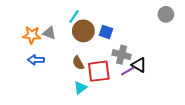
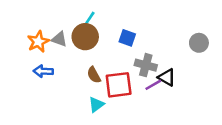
gray circle: (166, 14) -> (199, 43), moved
brown circle: (83, 31) -> (85, 37), moved
orange star: (32, 35) -> (38, 42), turned -30

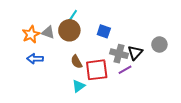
gray circle: (199, 43) -> (159, 44), moved
black triangle: (167, 77) -> (135, 53), moved, turned 42

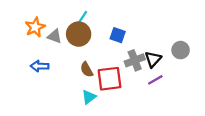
orange star: (31, 34) -> (35, 27), moved
gray cross: (119, 54) -> (135, 60), turned -36
purple line: (125, 70) -> (155, 80), moved

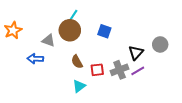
orange star: (35, 27) -> (13, 30), moved
gray triangle: (55, 36) -> (48, 40), moved
gray cross: (135, 60) -> (120, 70), moved
red square: (110, 79) -> (97, 70), size x0.6

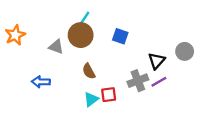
blue arrow: (35, 59) -> (41, 82), moved
red square: (97, 70) -> (109, 95), moved

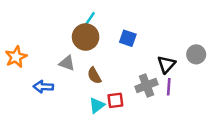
orange star: (15, 35) -> (16, 57), moved
gray triangle: (56, 47) -> (67, 63), moved
purple line: (159, 82) -> (169, 87), turned -56

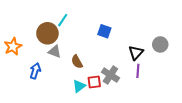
cyan line: (89, 20) -> (63, 20), moved
brown circle: (86, 37) -> (47, 33), moved
gray cross: (146, 85) -> (110, 75), moved, turned -36
blue arrow: (43, 87) -> (35, 71), turned 105

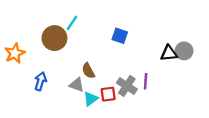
gray triangle: (55, 52) -> (77, 85), moved
black triangle: (136, 53) -> (169, 53), moved, turned 42
purple line: (138, 71) -> (146, 81), moved

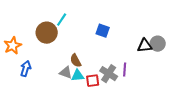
blue arrow: (40, 81) -> (26, 69), moved
cyan triangle: (91, 99) -> (78, 76), moved, turned 32

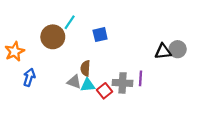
blue square: (103, 31) -> (100, 35), moved, turned -32
brown semicircle: (76, 61) -> (85, 68), turned 32
gray cross: (109, 74) -> (123, 83), turned -30
red square: (93, 81) -> (105, 91), turned -32

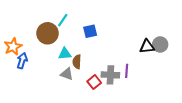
blue arrow: (29, 77) -> (22, 61), moved
cyan triangle: (88, 85) -> (65, 54), moved

